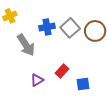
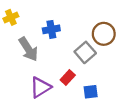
gray square: (70, 28) -> (85, 52), moved
purple triangle: (37, 80) -> (40, 87), size x1.5

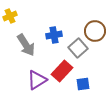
blue cross: (51, 29) -> (54, 35), moved
red rectangle: (68, 78) -> (62, 71), size x1.5

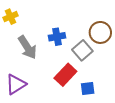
purple triangle: (37, 80) -> (16, 84), moved

